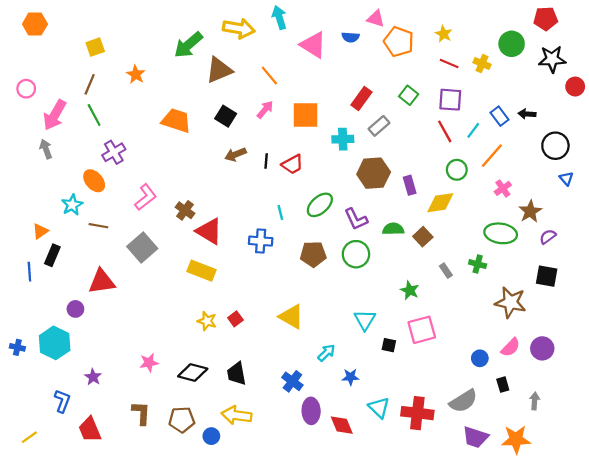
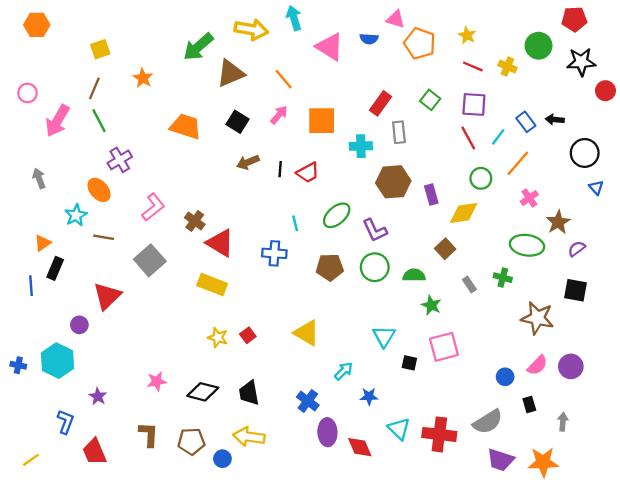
gray rectangle: (379, 126) -> (399, 132), turned -55
gray arrow: (46, 149) -> (39, 178), moved
green semicircle: (393, 229) -> (414, 275), moved
red triangle: (102, 282) -> (107, 296), turned -36

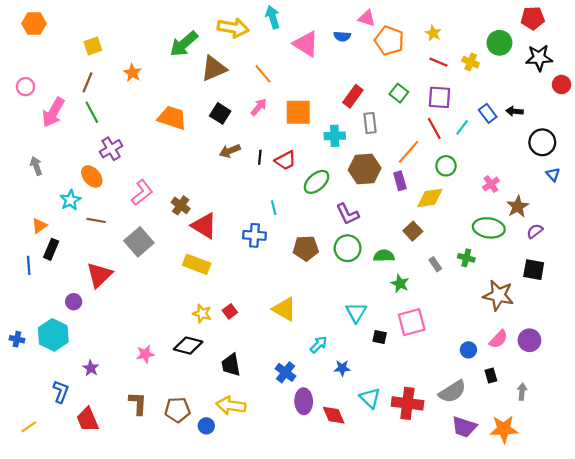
orange line: (518, 163) -> (409, 152), moved
green ellipse: (337, 215) -> (317, 182), moved
black diamond: (203, 392) -> (188, 346), moved

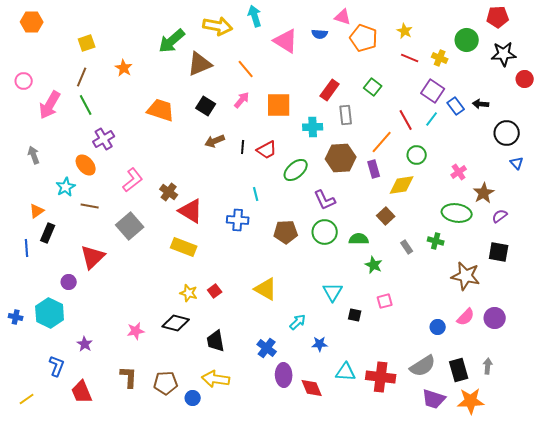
purple square: (440, 97) -> (433, 91), moved, turned 30
pink square: (412, 322) -> (385, 301), size x0.6
black rectangle: (491, 376) -> (459, 370), moved, size x1.6
cyan triangle: (370, 398) -> (346, 372), turned -40

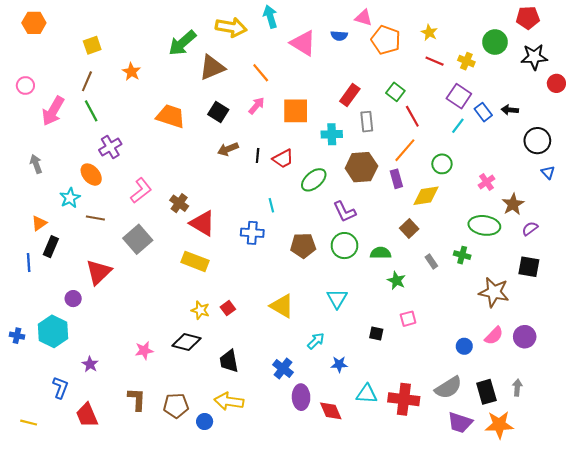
red line: (406, 120) -> (412, 116), moved
cyan triangle: (333, 292) -> (337, 299), moved
yellow line: (27, 399) -> (29, 423), turned 49

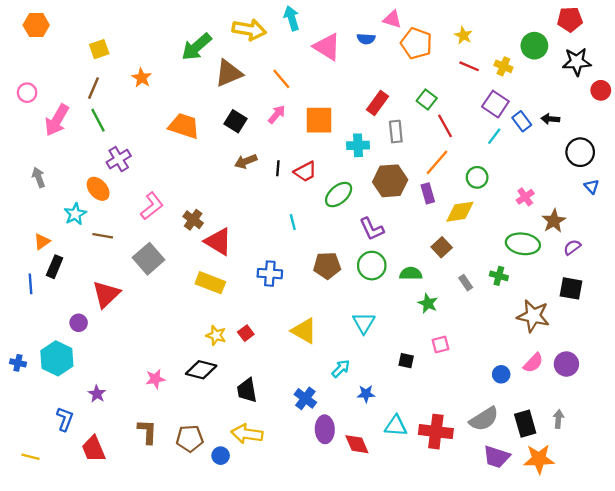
blue cross: (252, 233) -> (270, 274), moved

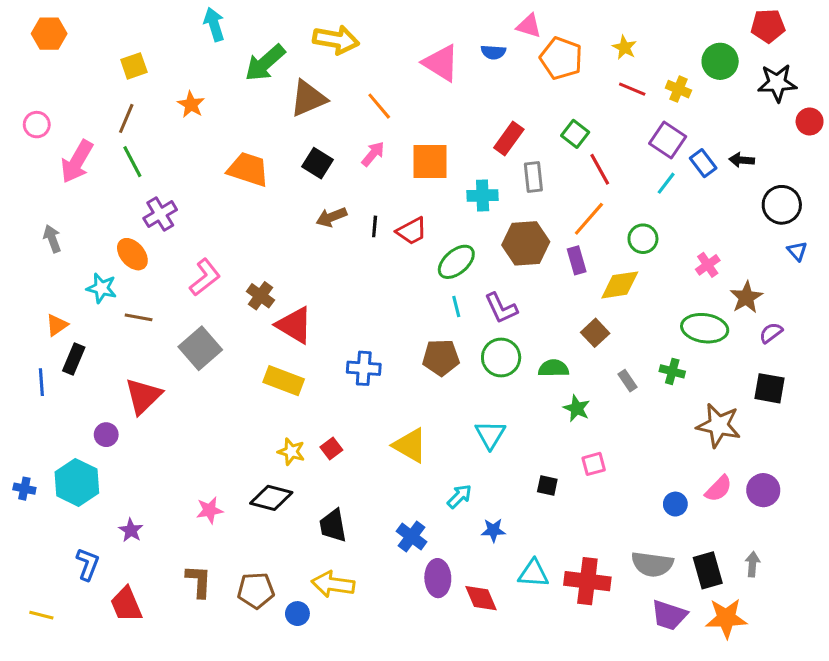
cyan arrow: (292, 18) -> (214, 24), moved
cyan star: (75, 214) -> (102, 288), turned -30
cyan line: (293, 222) -> (456, 307), moved
gray semicircle: (484, 419) -> (652, 564), turned 40

